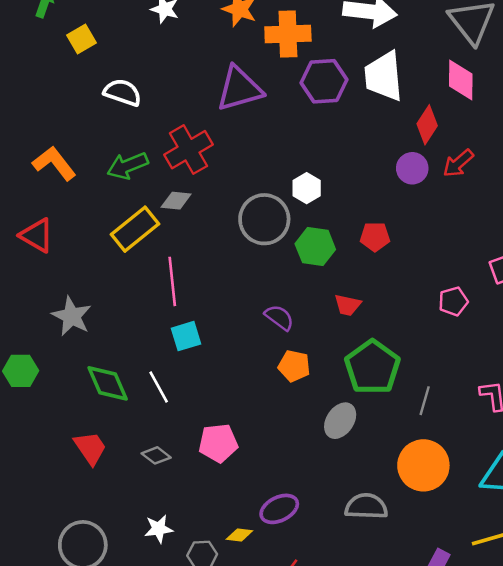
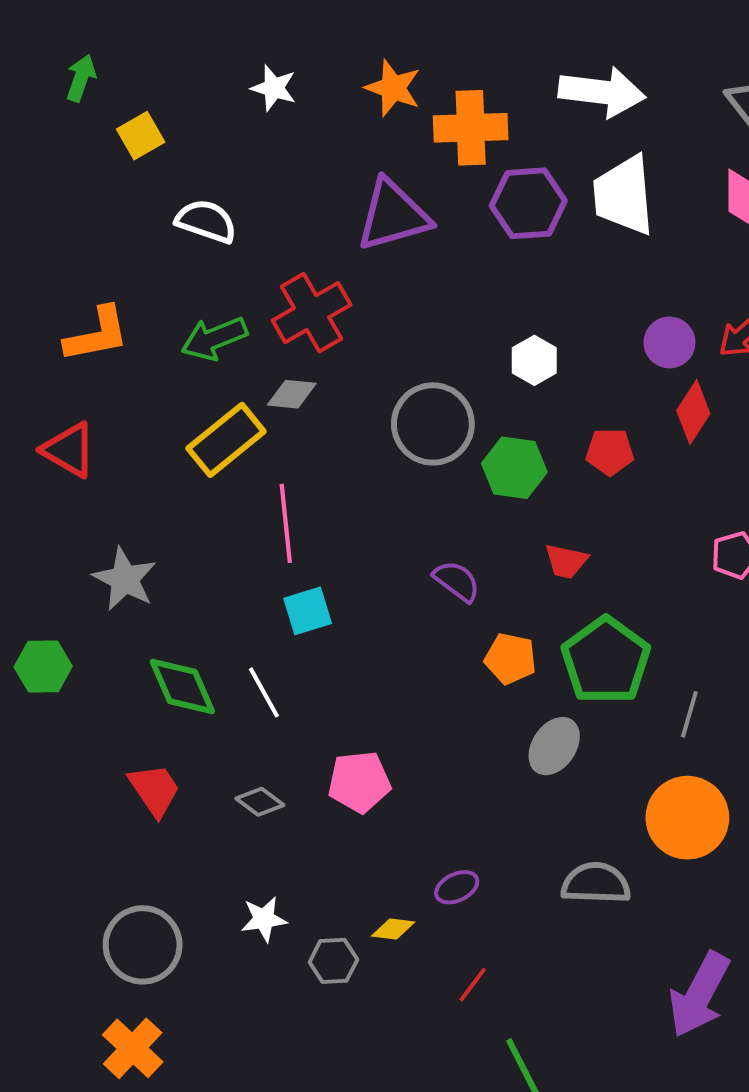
red diamond: (427, 125) -> (693, 412), moved
orange L-shape: (54, 163) -> (97, 335), turned 117
white hexagon: (307, 188) -> (534, 360), moved
orange pentagon: (294, 366) -> (510, 659), moved
purple ellipse: (279, 509) -> (457, 887), size x0.7

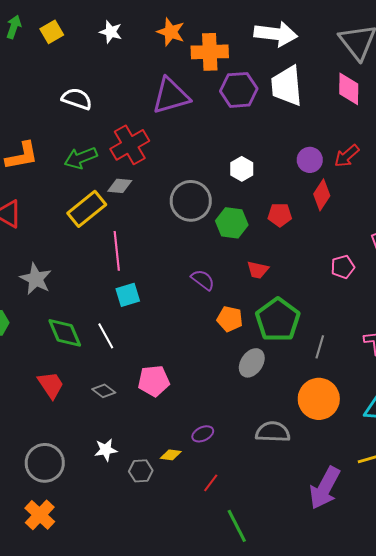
yellow square: (141, 136) -> (52, 32), moved

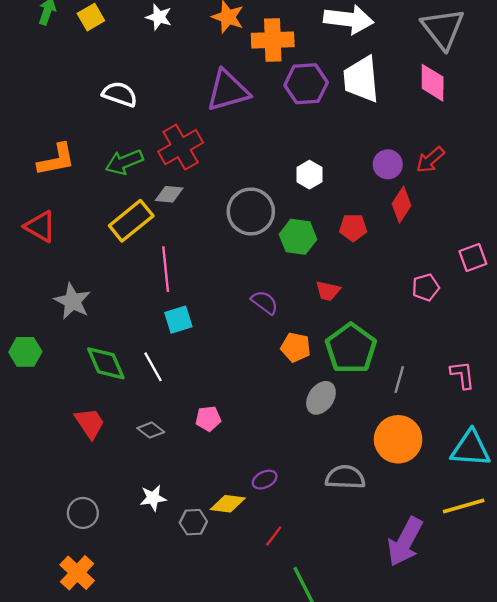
pink pentagon: (154, 381) -> (208, 419), size x0.7
yellow diamond: (171, 455) -> (228, 504), size x1.4
gray circle: (45, 463) -> (83, 513), size x0.7

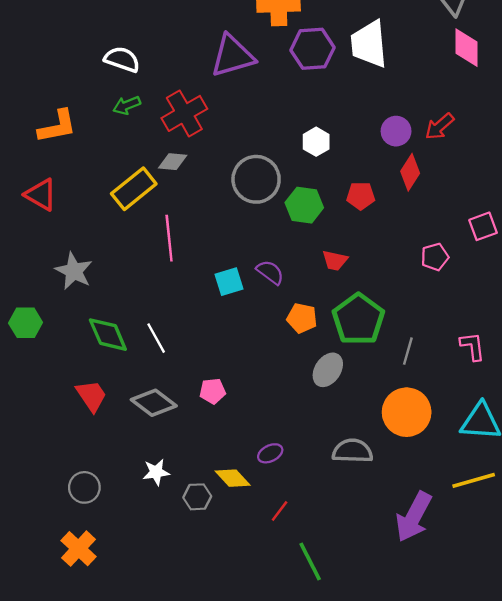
pink diamond: (433, 83) -> (467, 48), moved
green arrow: (124, 162) -> (127, 105), moved, size x0.7
cyan square: (178, 320) -> (229, 282), moved
gray diamond: (151, 430) -> (154, 403), size x1.6
yellow diamond: (228, 504) -> (233, 478), turned 40

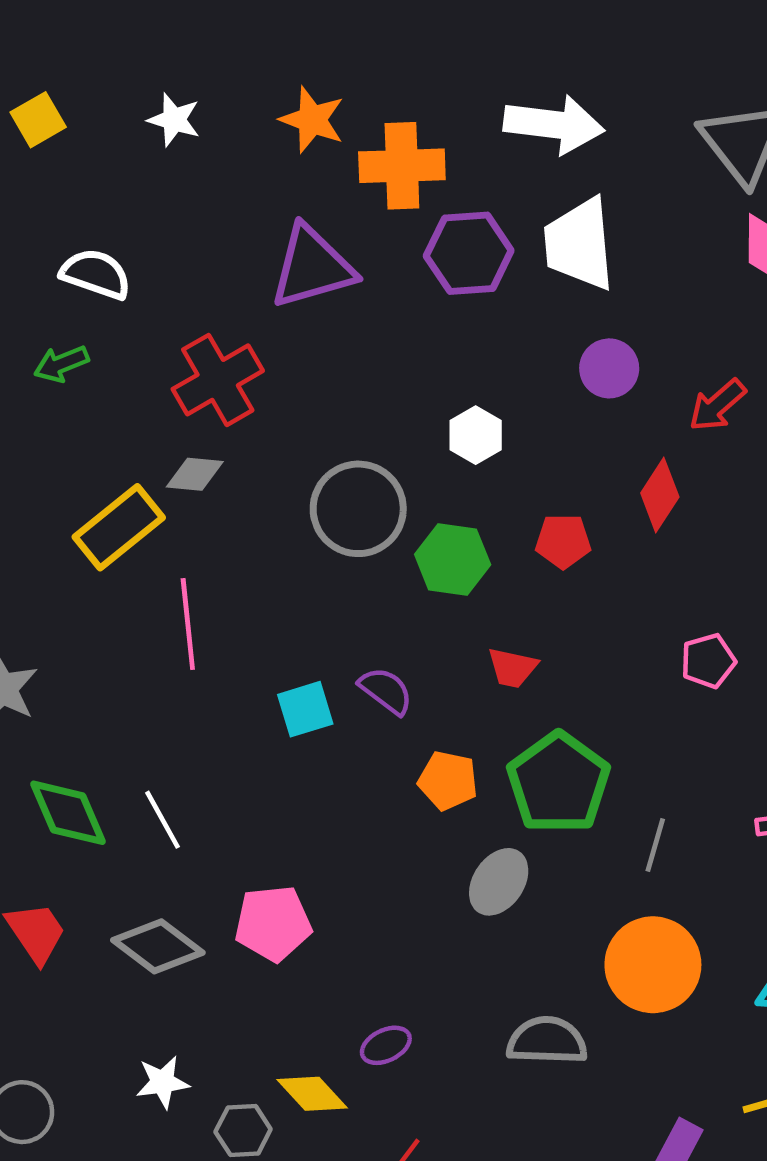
green arrow: (127, 105) -> (61, 364), moved
purple circle: (396, 131) -> (609, 368), moved
pink pentagon: (213, 391) -> (273, 923), size x1.5

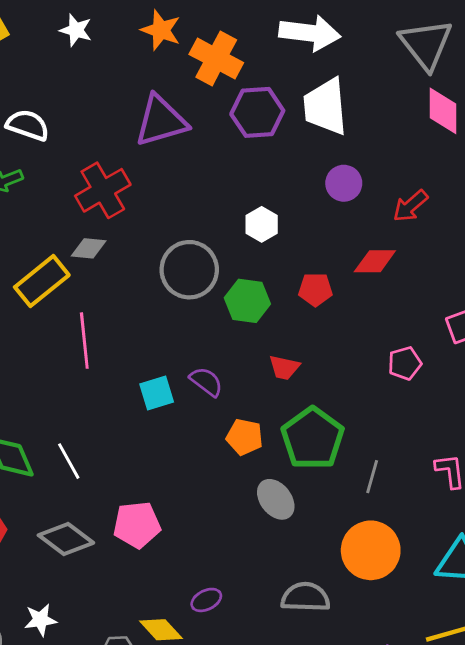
orange cross: (402, 166) -> (216, 58), turned 30
red diamond: (660, 495) -> (375, 261), turned 57
gray ellipse: (499, 882) -> (276, 499), turned -72
white star: (162, 1082) -> (40, 620), moved

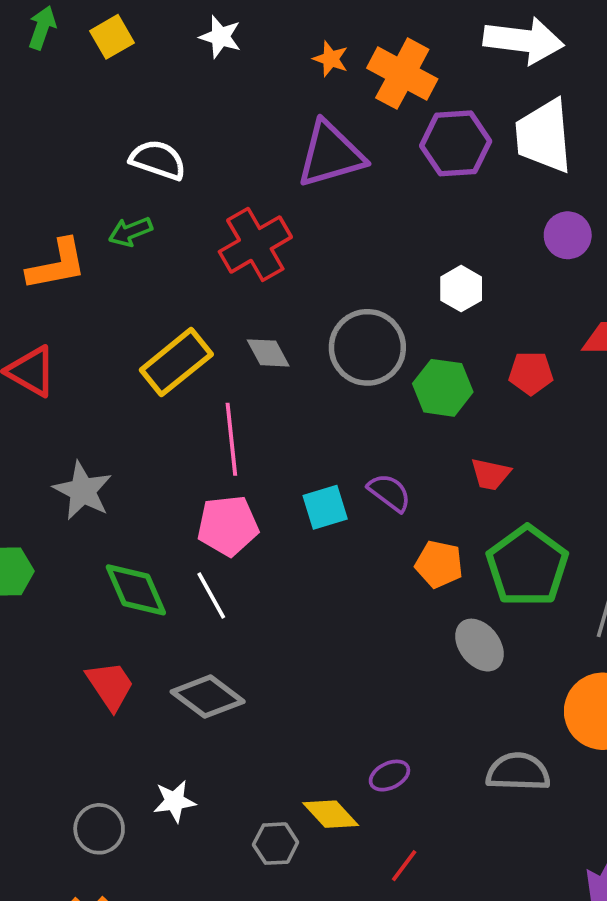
orange star: (161, 30) -> (331, 59), moved, size x0.7
gray diamond: (89, 248) -> (268, 353), moved, turned 56
pink pentagon: (137, 525) -> (228, 526), moved

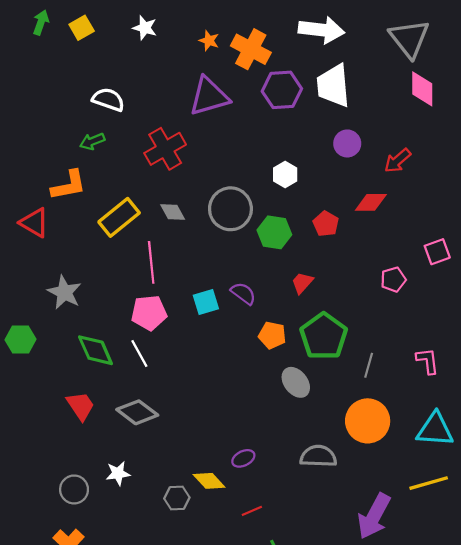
orange L-shape: (57, 265) -> (69, 185), moved
red pentagon: (531, 373) -> (326, 224), turned 30
red trapezoid: (491, 474) -> (302, 283), turned 120
red line: (404, 866) -> (252, 511), turned 30

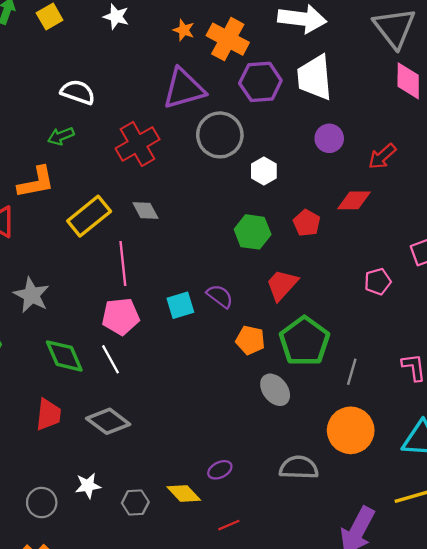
gray circle: (230, 209) -> (220, 135), moved
red trapezoid: (302, 283) -> (282, 285), size x1.4
red trapezoid: (80, 406) -> (48, 415), turned 40
gray hexagon: (177, 498) -> (135, 503), moved

